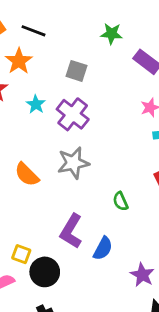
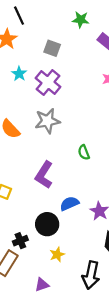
black line: (33, 31) -> (19, 16), turned 42
blue semicircle: (103, 248) -> (69, 204), moved, turned -144
black circle: (45, 272) -> (47, 224), moved

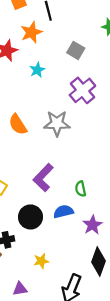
purple cross: (48, 82) -> (82, 90), moved
green semicircle: (84, 152) -> (81, 189), moved
black circle: (47, 224) -> (30, 217), moved

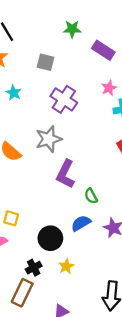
purple L-shape: (43, 178) -> (65, 174), moved
yellow star: (41, 261) -> (66, 266), moved

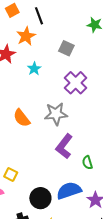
green semicircle: (91, 196) -> (87, 163), moved
blue semicircle: (81, 223) -> (69, 191), size x1.4

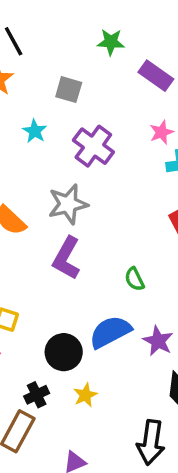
cyan star: (34, 69) -> (35, 131), moved
purple L-shape: (64, 146) -> (66, 258), moved

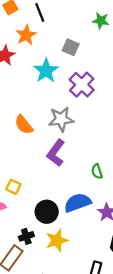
cyan star: (35, 131) -> (46, 71), size x1.6
yellow star: (85, 395) -> (57, 240), size x1.5

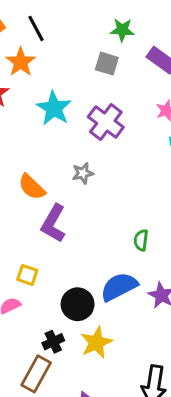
gray square: (71, 47) -> (107, 64), moved
gray star: (61, 119) -> (83, 173), size x0.6
purple L-shape: (56, 153) -> (53, 223), moved
green semicircle: (97, 171) -> (141, 240), turned 32

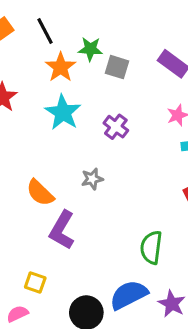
green star: (122, 30) -> (90, 49), moved
orange star: (21, 62) -> (61, 67), moved
purple cross: (106, 122) -> (116, 127), size x0.7
green semicircle: (141, 240) -> (151, 247), size x1.5

